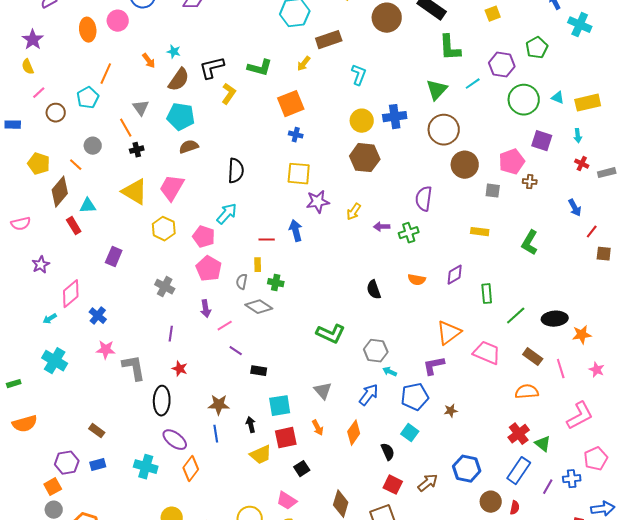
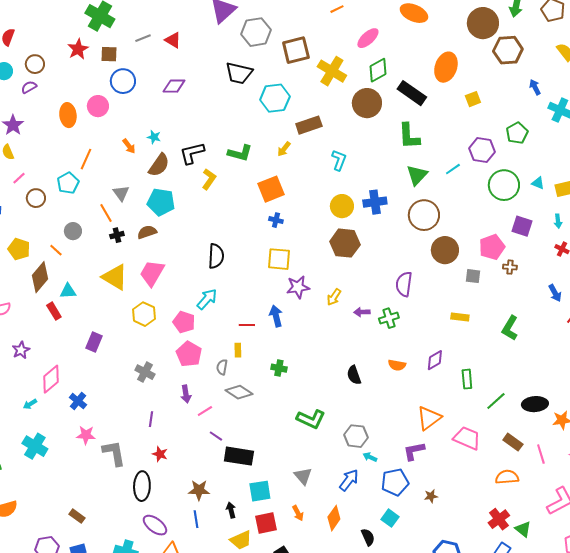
green L-shape: (450, 48) -> (409, 136), moved
brown semicircle: (189, 147) -> (147, 232), moved
green cross: (276, 283) -> (279, 368), moved
black rectangle: (259, 371) -> (239, 456), size x1.8

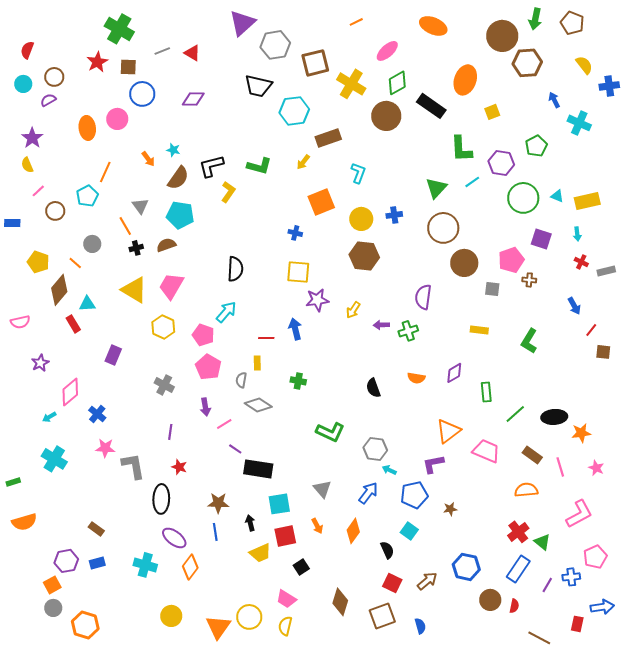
green L-shape: (409, 136) -> (461, 149), moved
orange square: (271, 189) -> (321, 202), moved
blue cross: (375, 202) -> (394, 215), size x0.7

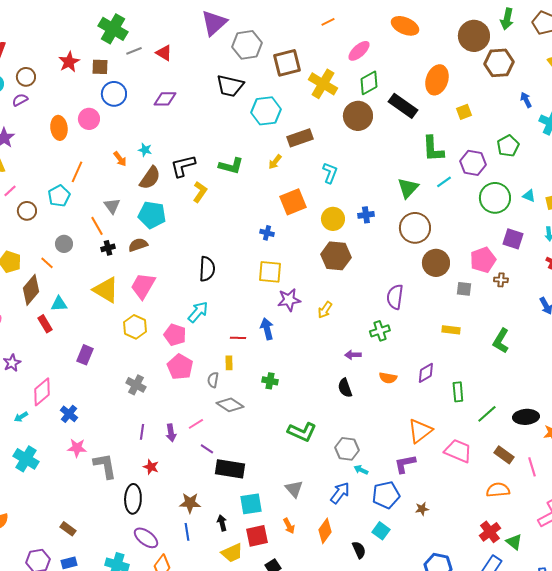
green cross: (119, 29) -> (113, 29), moved
purple arrow: (381, 325) -> (353, 355), moved
purple arrow: (205, 407) -> (171, 433), moved

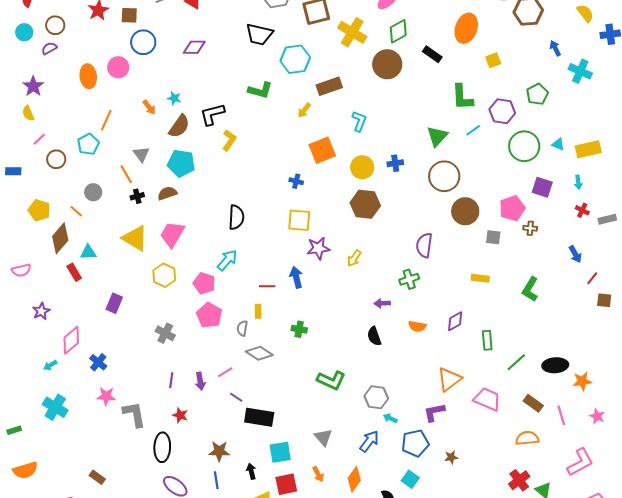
black rectangle: (403, 106) -> (432, 54), size x0.7
green L-shape: (231, 166) -> (260, 90), moved

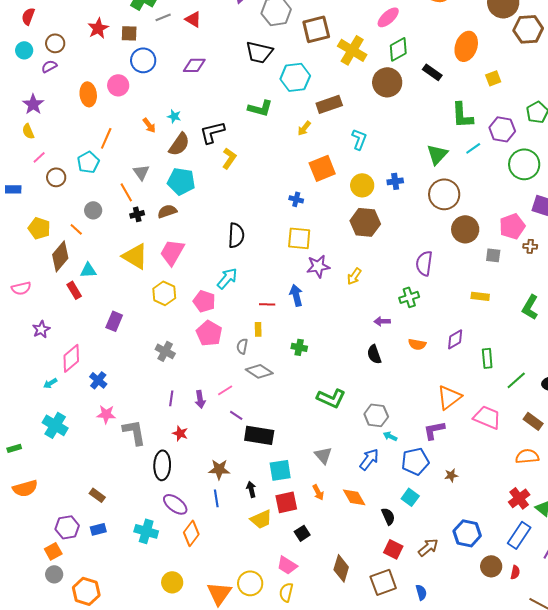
orange diamond: (354, 479) -> (354, 497), turned -65

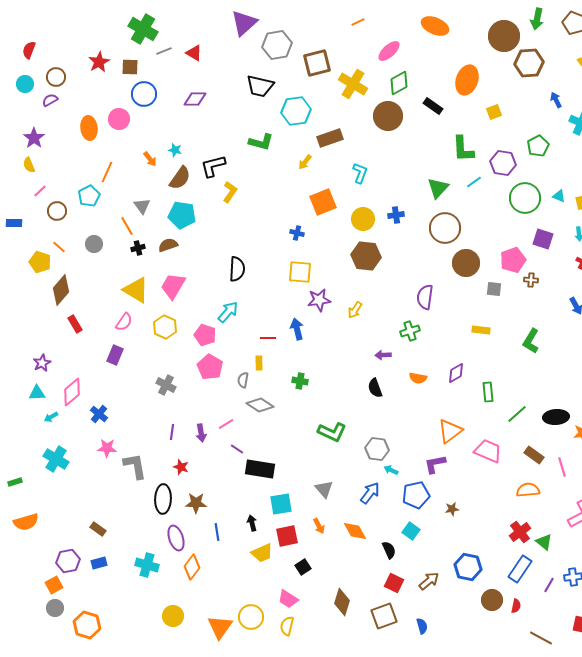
orange line: (76, 229) -> (59, 247), moved
cyan triangle: (88, 270) -> (37, 393), moved
pink semicircle: (21, 288) -> (124, 322), moved, turned -42
brown star: (219, 469) -> (196, 503), moved
purple ellipse: (175, 504) -> (176, 538), turned 35

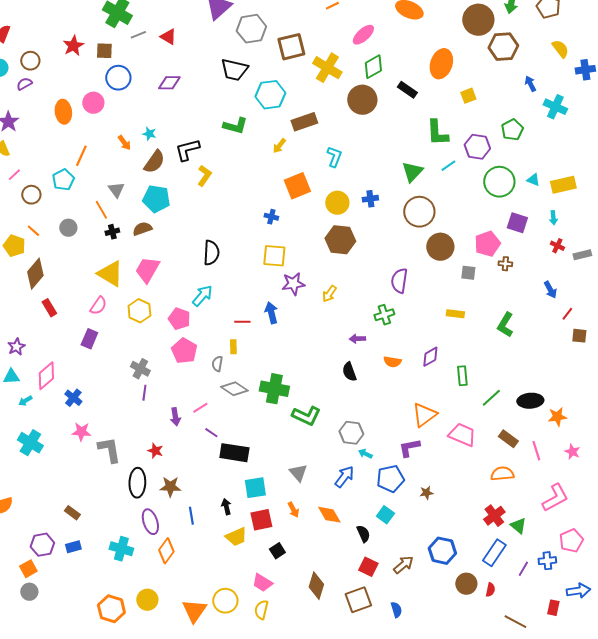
green cross: (300, 381) -> (274, 389), moved, size x1.8
purple line: (172, 432) -> (144, 393), moved
orange hexagon: (87, 625) -> (111, 609), moved

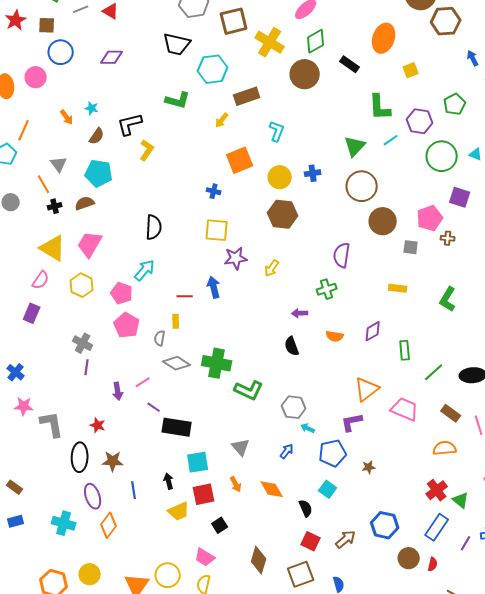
brown semicircle: (154, 162) -> (97, 136), size x0.7
blue arrow: (344, 477) -> (287, 451), size x0.7

